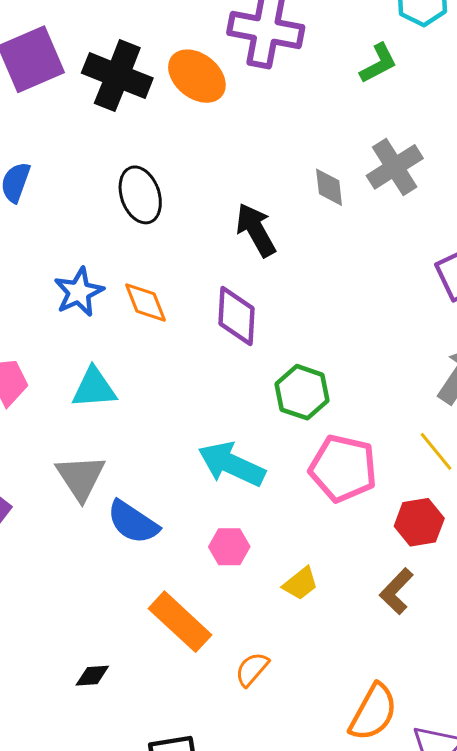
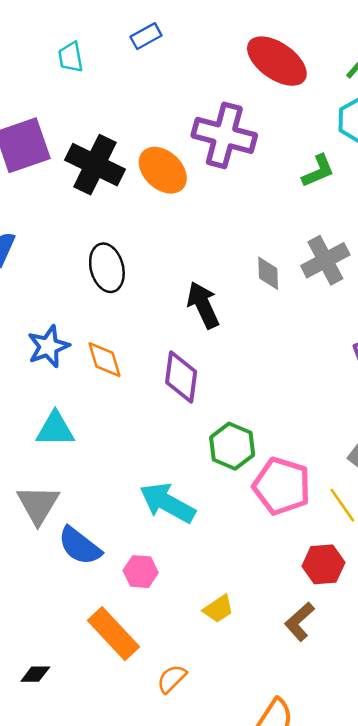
pink pentagon: (343, 468) -> (282, 486), moved
pink hexagon: (229, 547) -> (141, 572), moved

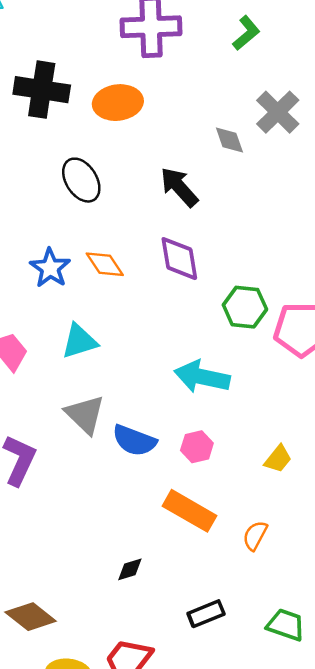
orange ellipse: (163, 170) -> (118, 103), moved, turned -33

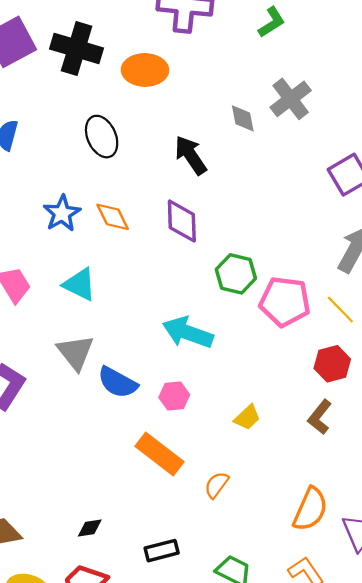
cyan triangle: (79, 341) -> (80, 284), turned 36
black diamond: (130, 569) -> (90, 528), moved

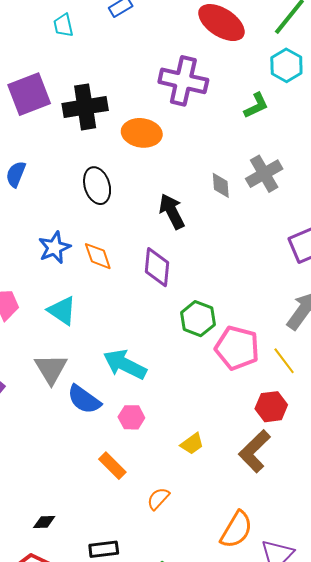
black cross: (77, 49) -> (85, 107), turned -33
cyan arrow: (188, 333) -> (125, 364), moved
brown L-shape: (320, 417) -> (255, 451), size x1.4
orange rectangle: (159, 454) -> (112, 466), size x0.7

